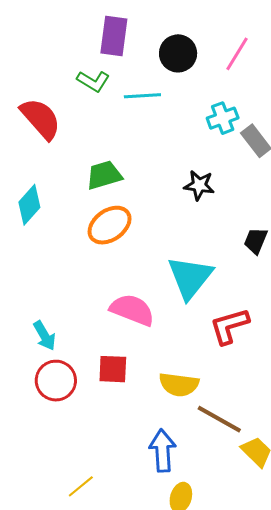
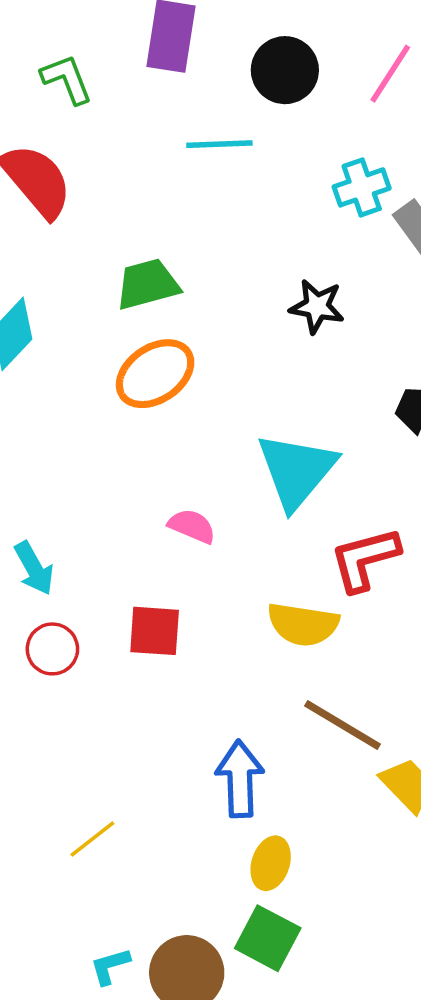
green L-shape: (93, 81) -> (67, 79), moved, turned -144
pink semicircle: (132, 310) -> (192, 526), size x0.6
red circle: (56, 381) -> (52, 649), size x0.7
yellow semicircle: (179, 384) -> (303, 624), moved

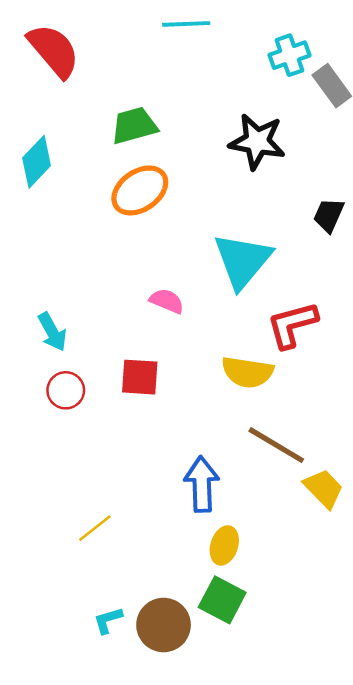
black star: (317, 306) -> (257, 142), size x1.4

